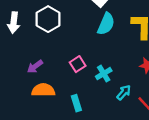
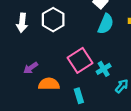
pink square: (78, 64) -> (80, 60), size x1.6
purple arrow: (35, 66) -> (31, 68), moved

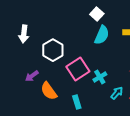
white hexagon: (53, 20) -> (53, 50), moved
orange semicircle: (49, 84) -> (49, 91), turned -126

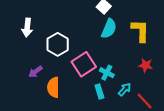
cyan cross: (100, 77) -> (107, 73), turned -32
orange semicircle: (49, 91) -> (53, 87), turned 36
cyan rectangle: (77, 102) -> (99, 92), moved

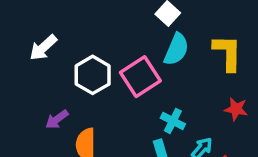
white arrow: (27, 28) -> (43, 48), turned 42
pink square: (84, 64) -> (140, 77), moved

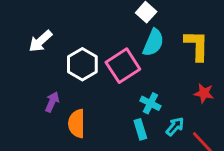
purple arrow: (57, 119) -> (52, 102), turned 150

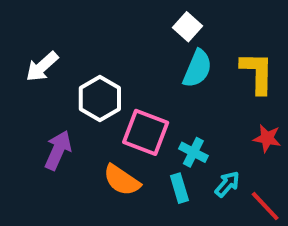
pink square: (123, 66) -> (146, 132), moved, turned -36
purple arrow: (52, 102) -> (58, 150), size x1.4
orange semicircle: (77, 124) -> (122, 180), moved, turned -56

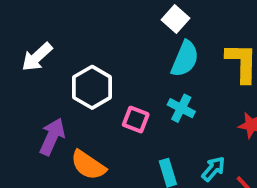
pink square: (146, 132) -> (136, 120), size x0.6
cyan cross: (193, 152) -> (181, 108), moved
orange semicircle: (122, 180) -> (88, 165), moved

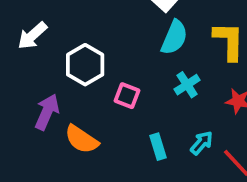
cyan cross: (181, 108) -> (187, 85), moved, turned 30

